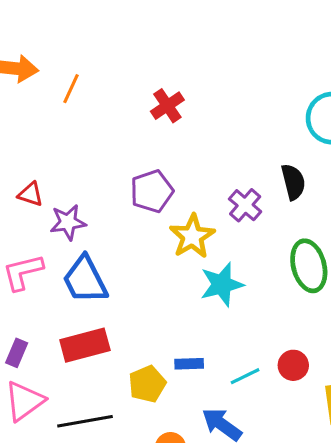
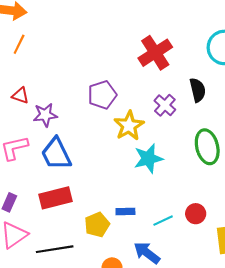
orange line: (71, 89) -> (19, 44), moved
red cross: (167, 106) -> (155, 53), moved, size x1.5

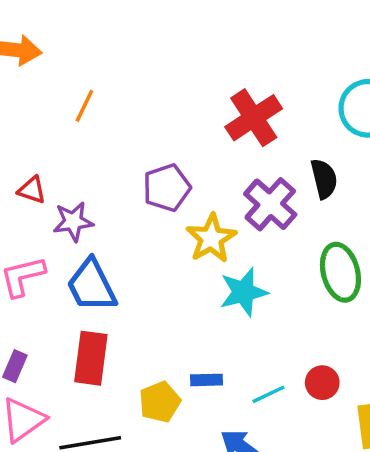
orange line: (19, 44) -> (84, 106), moved
purple cross: (165, 105) -> (270, 204), size x1.4
red rectangle: (55, 198) -> (91, 358), turned -68

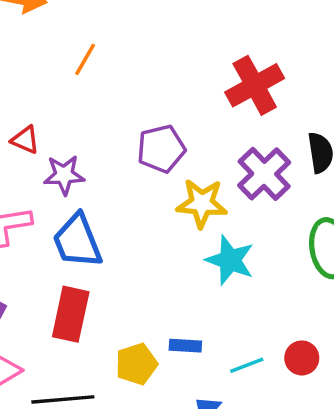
yellow star: (211, 238) -> (202, 203), turned 30
cyan star: (244, 292) -> (230, 260), turned 30

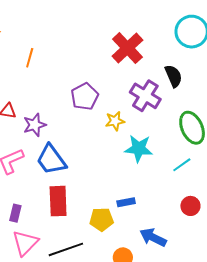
yellow star: (202, 203) -> (115, 121), size x0.7
red circle: (302, 358) -> (190, 206), moved
yellow pentagon: (136, 364) -> (101, 219), turned 30
cyan line: (247, 365) -> (182, 165), moved

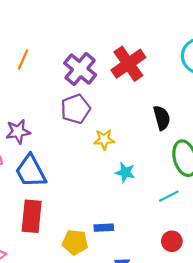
black semicircle: (173, 76) -> (162, 118), moved
purple cross: (145, 96) -> (80, 69), moved
cyan star: (139, 149) -> (125, 172), size x0.7

